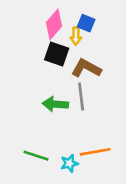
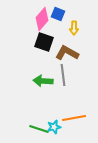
blue square: (86, 23) -> (58, 14), moved
yellow arrow: (76, 36) -> (74, 28), moved
green line: (36, 156) -> (39, 129), moved

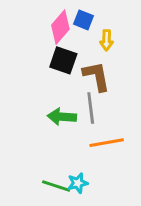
brown L-shape: (67, 53) -> (96, 76), turned 50
orange line: (74, 118) -> (107, 143), moved

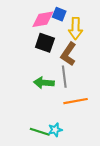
pink diamond: (60, 27) -> (43, 19), turned 40
yellow arrow: (107, 40) -> (76, 28), size x1.5
brown L-shape: (96, 76) -> (68, 54), turned -135

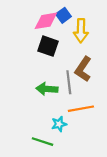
blue square: (59, 14) -> (63, 15), turned 32
brown L-shape: (68, 54) -> (83, 69), moved
cyan star: (55, 130) -> (59, 124), moved

